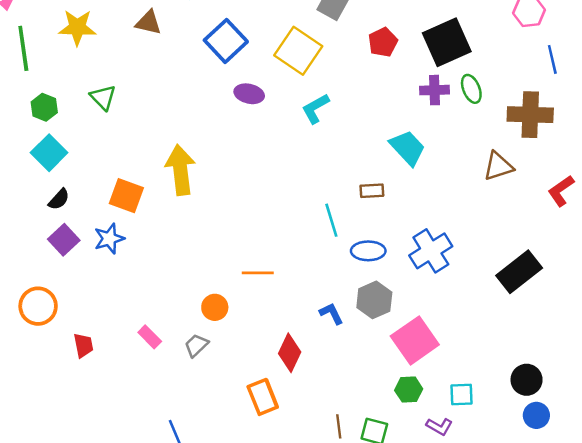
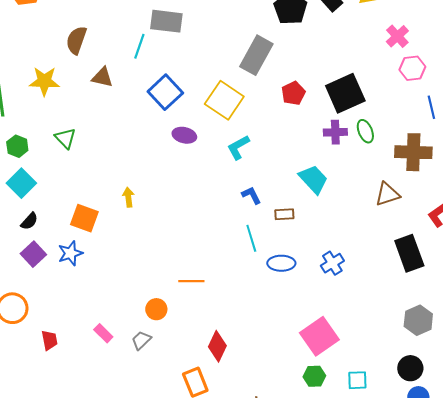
yellow arrow: (180, 170) -> (128, 197), size x0.5
blue cross: (431, 251) -> (332, 263), size x0.7
black rectangle: (519, 272) -> (409, 253), moved, turned -72
gray hexagon: (374, 300) -> (418, 320), moved
blue L-shape: (331, 313) -> (251, 195), moved

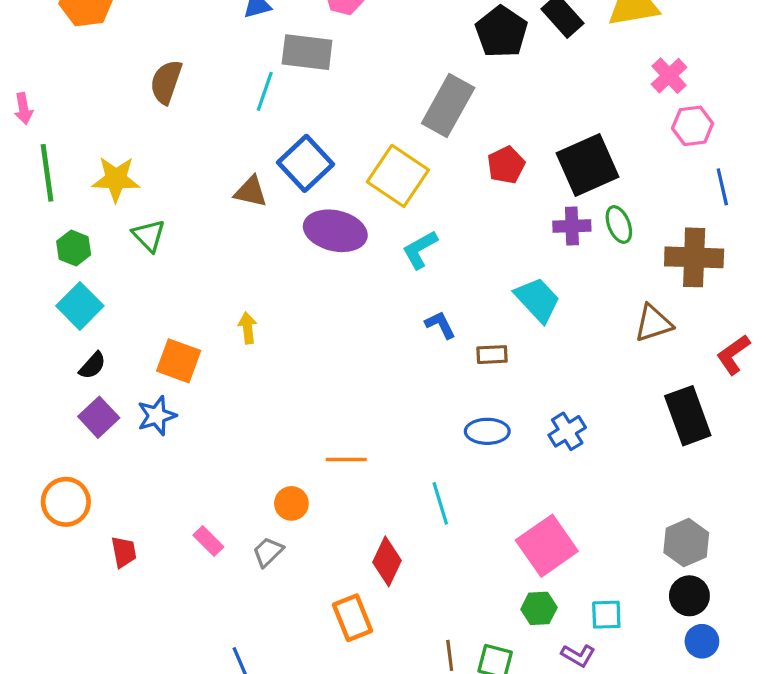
brown triangle: (102, 77) -> (251, 192), moved
yellow star: (44, 81) -> (116, 179), moved
purple ellipse: (184, 135) -> (335, 231), size x1.6
cyan line: (251, 238) -> (440, 503), moved
gray hexagon: (418, 320) -> (686, 543), moved

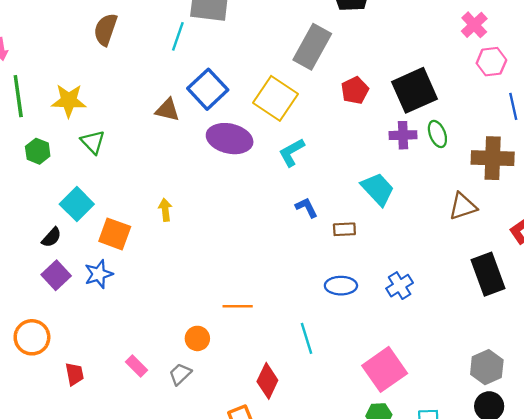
cyan square: (80, 306) -> (77, 204), moved

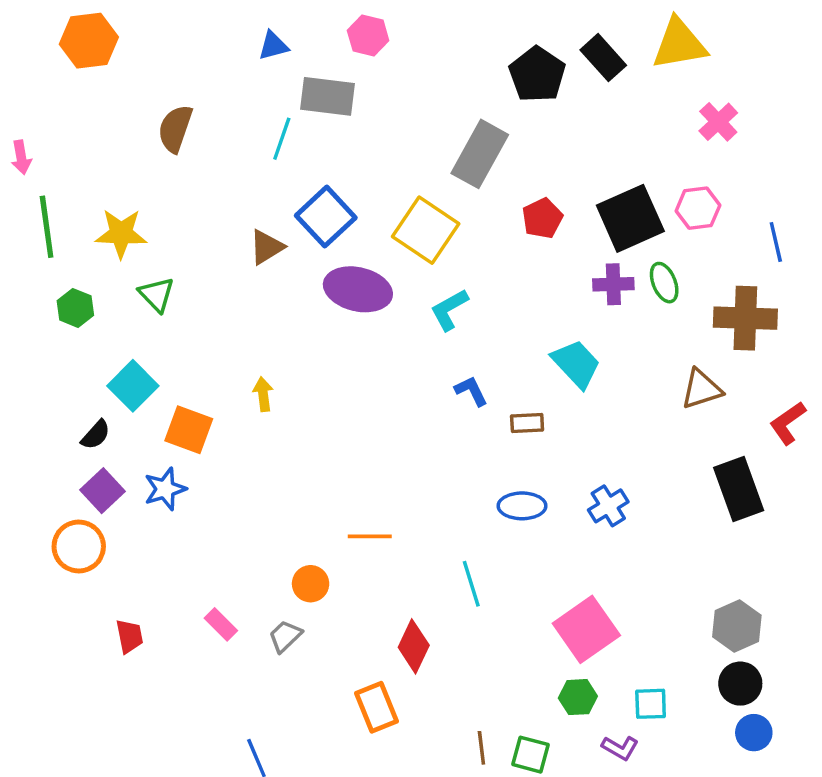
pink hexagon: (491, 62) -> (698, 208), moved
brown triangle: (168, 110) -> (267, 247), turned -45
orange circle: (32, 337) -> (79, 546), moved

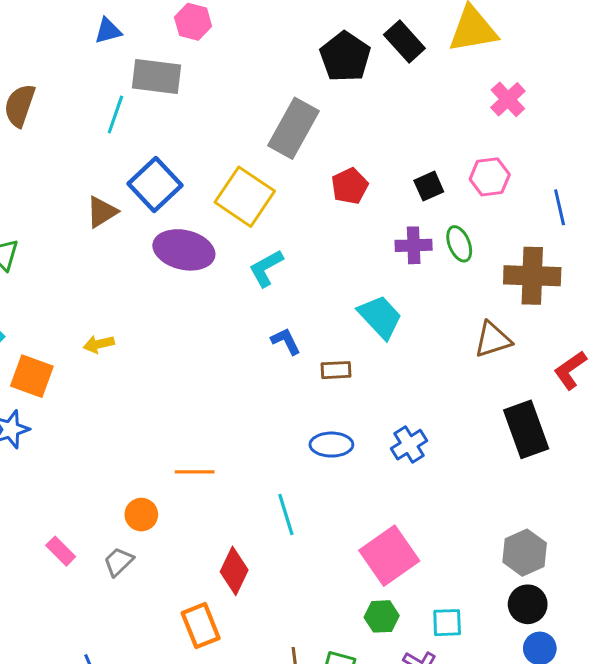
black square: (630, 218) -> (429, 186), size x0.5
yellow arrow: (263, 394) -> (99, 344), turned -96

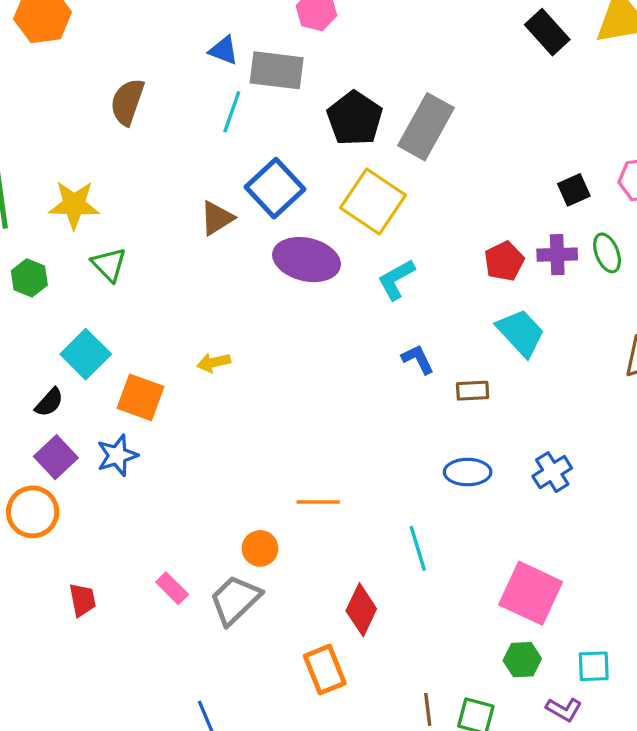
blue triangle: (108, 31) -> (224, 50), moved, turned 36
black pentagon: (345, 57) -> (355, 118), moved
red pentagon: (350, 186) -> (504, 261), moved
pink square: (389, 556) -> (531, 593), turned -30
gray trapezoid: (119, 562) -> (235, 600), size x1.6

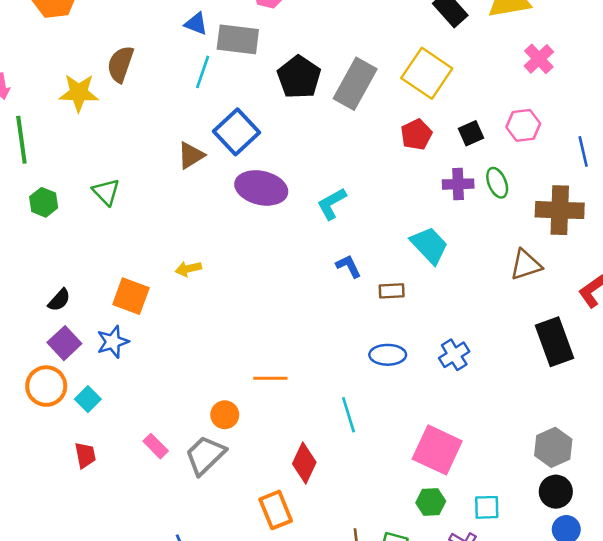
yellow square: (373, 201) -> (427, 73), moved
yellow star: (74, 205) -> (79, 93), moved
red pentagon: (504, 261) -> (416, 135), moved
cyan square: (86, 354) -> (88, 399), moved, size x0.7

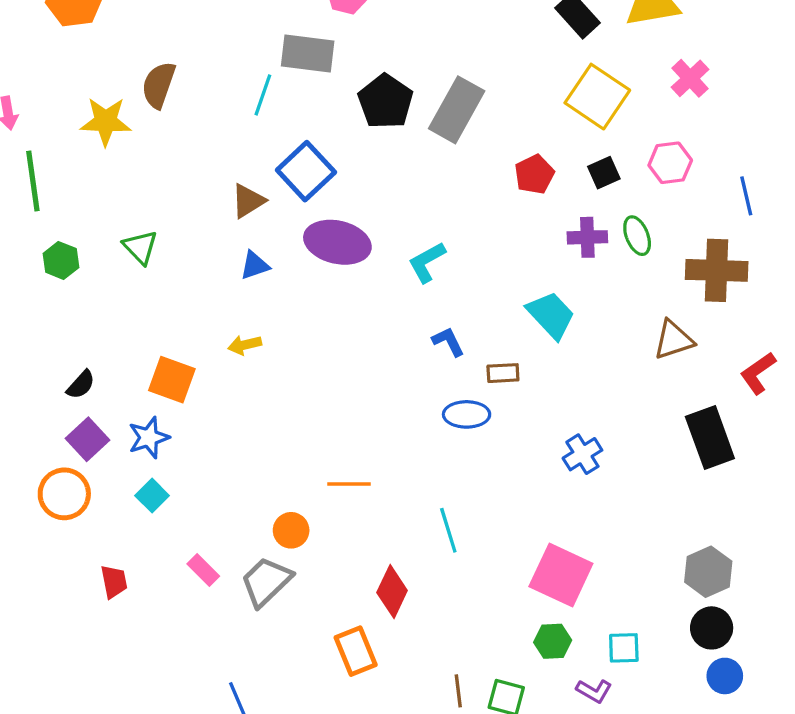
blue triangle: (196, 24) -> (255, 265), moved, turned -40
yellow square: (427, 73) -> (597, 97), moved
blue ellipse: (388, 355) -> (467, 414), moved
cyan square: (88, 399) -> (152, 496), moved

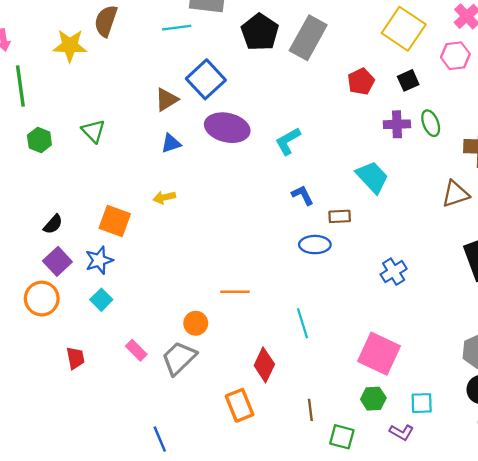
cyan line: (263, 95) -> (177, 28), turned 64
pink hexagon: (670, 163) -> (455, 56), moved
brown line: (458, 691) -> (310, 410), moved

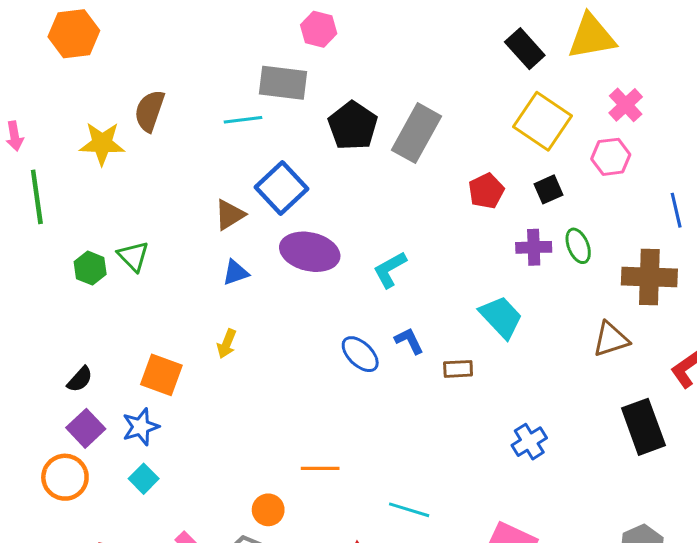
green hexagon: (39, 140) -> (90, 268), moved
yellow arrow: (164, 197) -> (227, 344), turned -55
blue ellipse: (315, 245) -> (360, 354), moved, turned 44
cyan line: (303, 323) -> (409, 510), turned -56

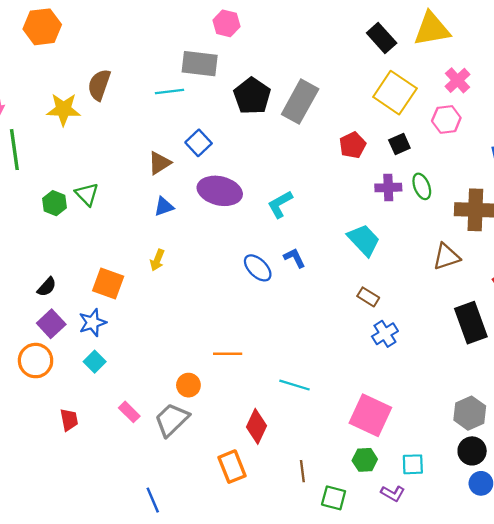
blue square: (282, 188) -> (199, 143), size x0.7
brown rectangle: (458, 369) -> (368, 297), moved, turned 35

